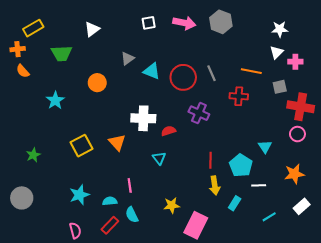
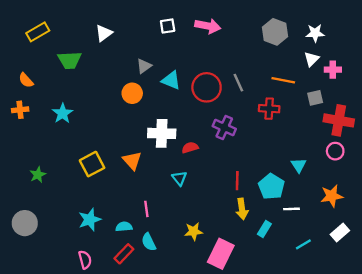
gray hexagon: (221, 22) -> (275, 32), moved
orange cross: (18, 49) -> (20, 110), moved
orange circle: (97, 83) -> (132, 93), moved

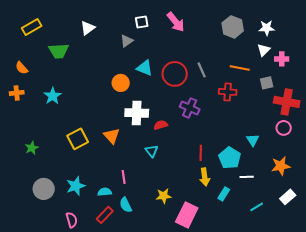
pink arrow: (208, 26) -> (176, 22), turned 40
gray triangle: (144, 66) -> (127, 41), moved
orange circle: (132, 93) -> (121, 83), moved
gray circle: (25, 223) -> (44, 189), moved

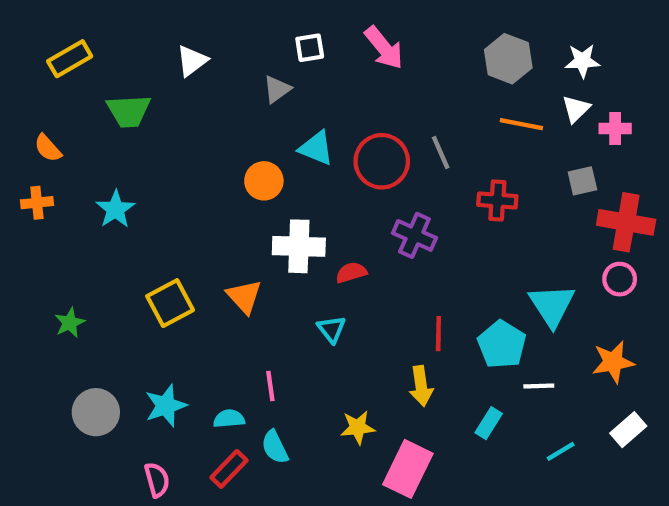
orange line: (240, 68) -> (521, 124), moved
cyan triangle: (253, 140) -> (552, 305), size x1.6
yellow arrow: (205, 177) -> (421, 386), moved

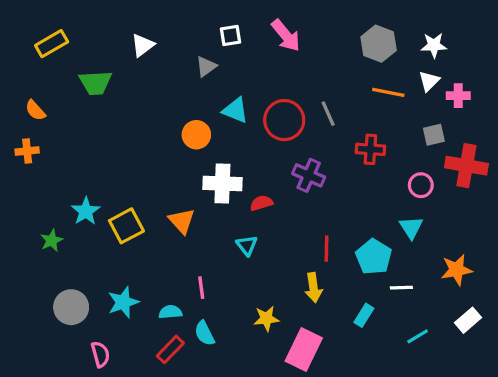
cyan star: (116, 209) -> (86, 211), moved
pink circle: (620, 279) -> (421, 185), moved
cyan triangle: (552, 305) -> (411, 227), size x0.7
pink semicircle: (157, 480) -> (100, 354), moved

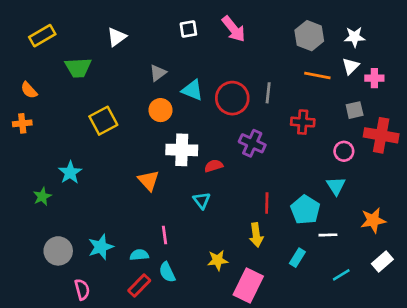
gray triangle: (206, 66) -> (158, 73), moved
gray line: (328, 114) -> (268, 93), turned 30
yellow square: (126, 226) -> (103, 121), moved

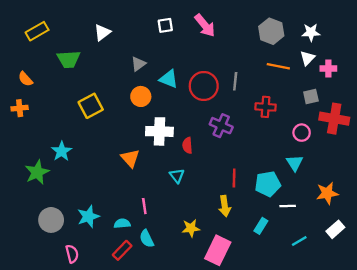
red semicircle: (214, 166) -> (187, 145), turned -77
green star: (42, 196) -> (37, 172), size x1.5
cyan pentagon: (305, 210) -> (268, 184), turned 30

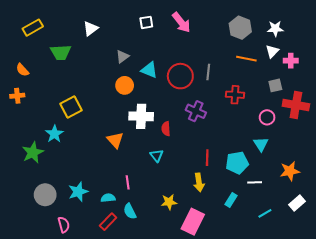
yellow square: (91, 106) -> (71, 107), moved

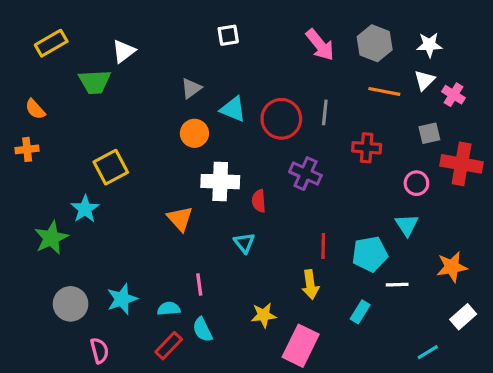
pink arrow: (181, 22) -> (320, 45), moved
white triangle: (91, 29) -> (124, 51), moved
pink cross: (291, 61) -> (453, 95), turned 32
cyan line: (265, 213) -> (428, 352), moved

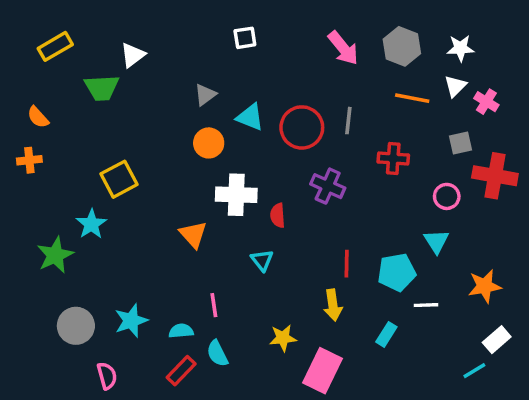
cyan line: (428, 352) -> (474, 371), moved

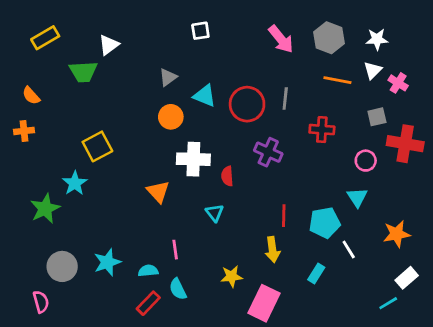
white line: (426, 305) -> (349, 250), turned 60
pink semicircle: (107, 376) -> (41, 302), moved

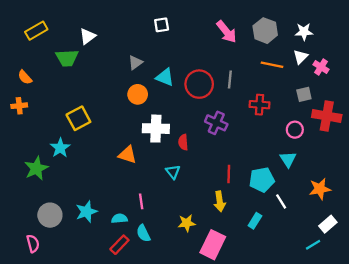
orange triangle: (158, 192) -> (127, 155), turned -30

